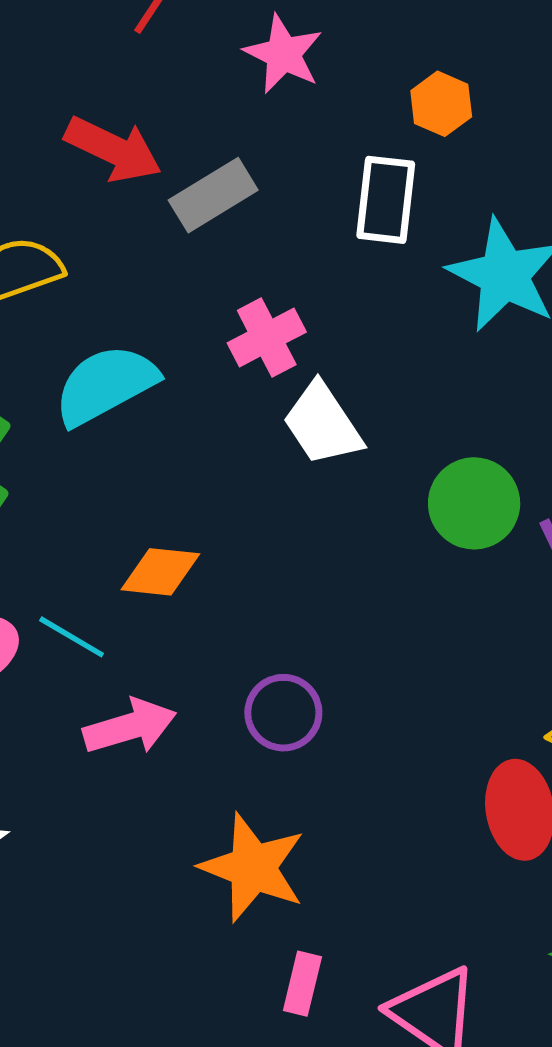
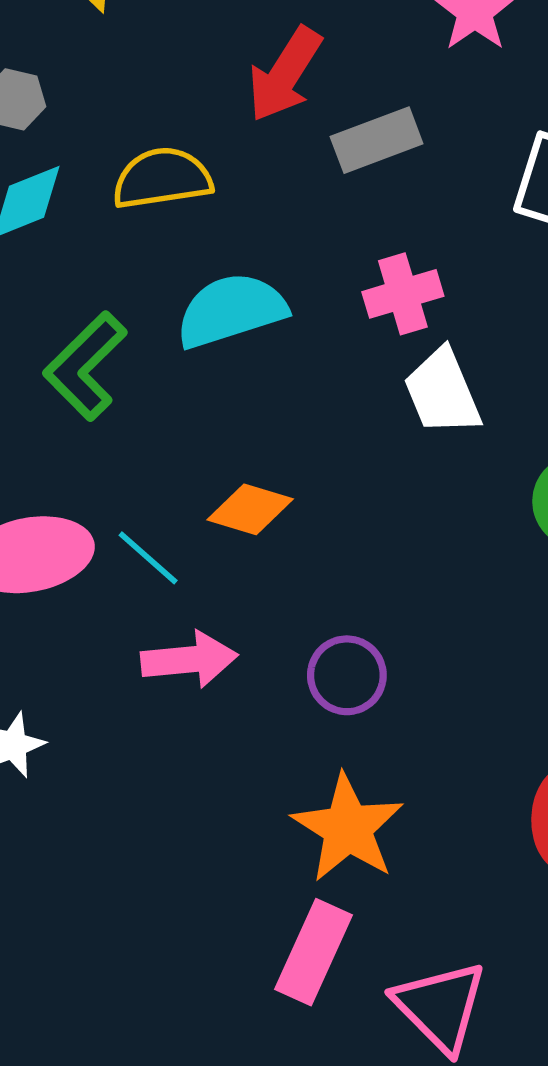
red arrow: (113, 149) -> (285, 74), turned 86
orange star: (253, 868) -> (348, 828), moved
pink rectangle: (302, 984) -> (313, 952), size x1.6

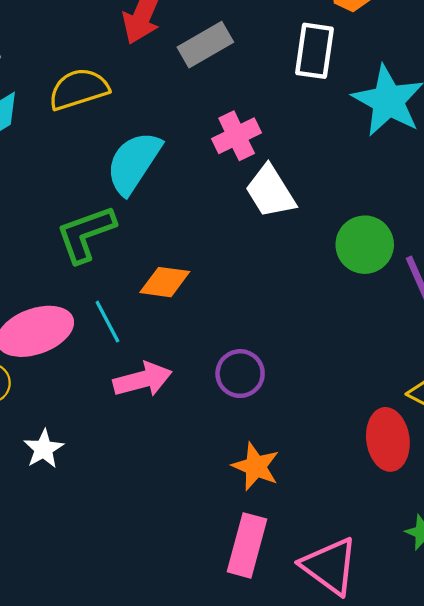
cyan semicircle: (231, 310) -> (134, 163), turned -30
green L-shape: (85, 366) -> (86, 234), moved, turned 34
cyan line: (148, 558) -> (107, 322), turned 30
orange star: (348, 828) -> (256, 466), size x0.7

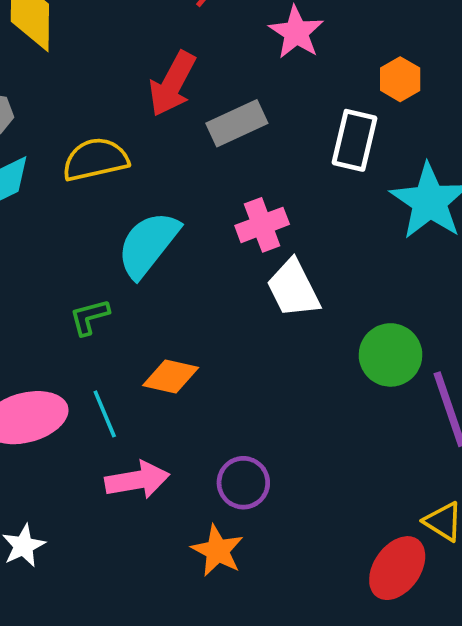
green L-shape: (86, 234) -> (89, 317), size x0.6
red ellipse: (388, 439) -> (397, 568), turned 38
orange star: (256, 466) -> (217, 551), moved

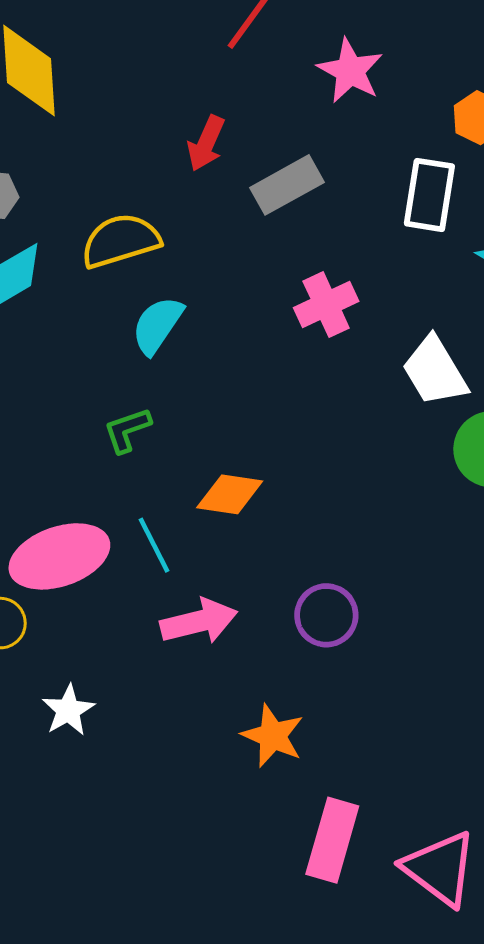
red arrow: (172, 84) -> (206, 143), size x0.7
cyan semicircle: (148, 244) -> (157, 325), moved, size x0.7
white trapezoid: (293, 289) -> (435, 371), moved
orange star: (217, 551) -> (273, 736), moved

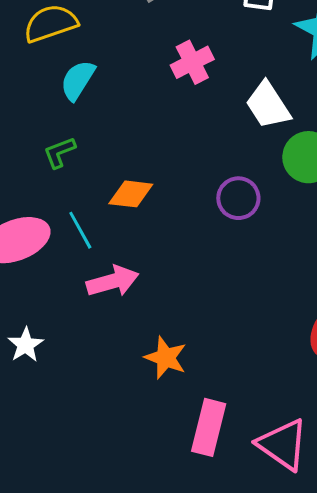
purple circle: (326, 615) -> (238, 198), moved

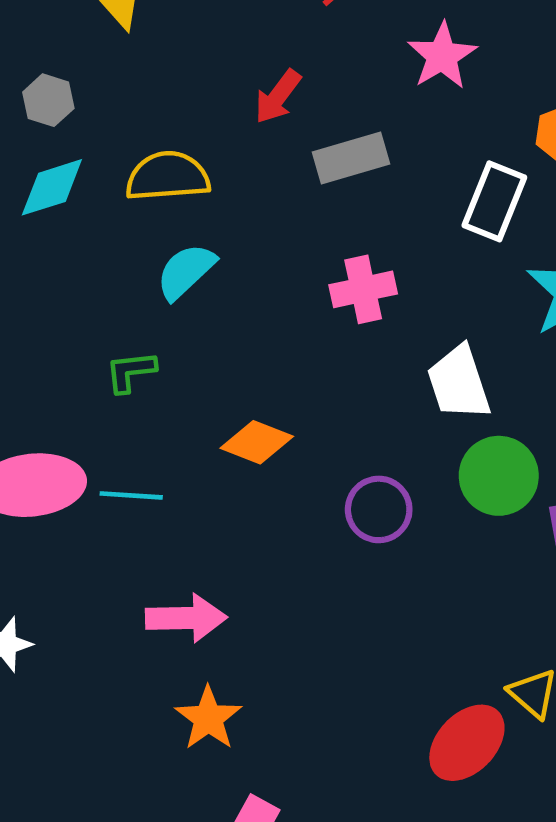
orange diamond: (131, 194) -> (257, 442), moved
cyan line: (80, 230) -> (131, 495), turned -72
pink arrow: (113, 281) -> (186, 618), moved

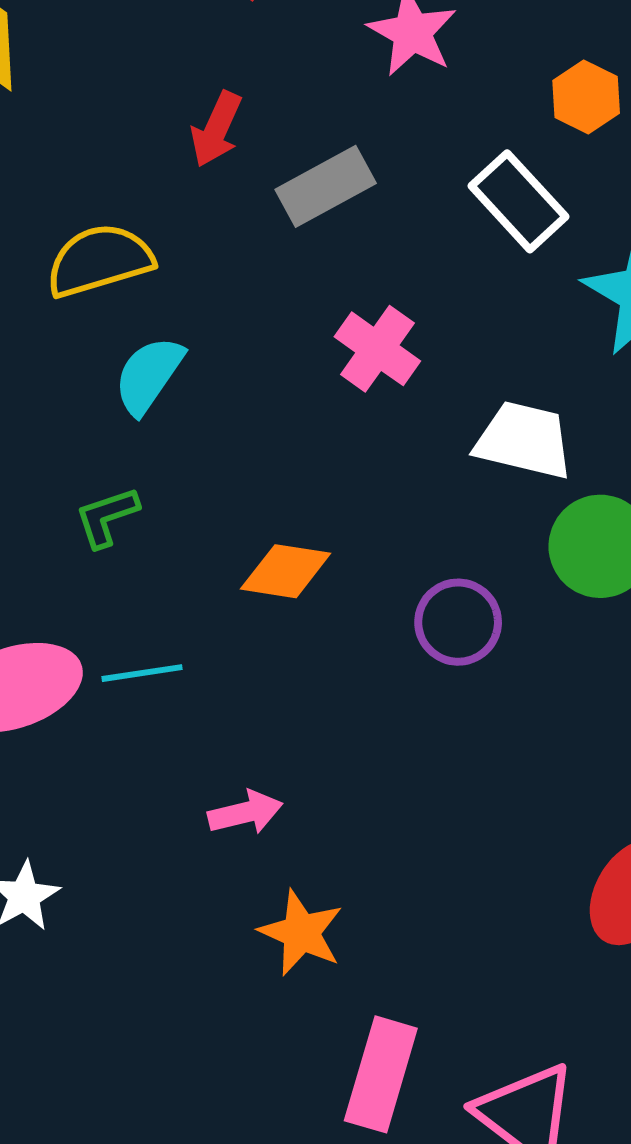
white rectangle: (494, 201) -> (519, 201), turned -52
pink cross: (363, 289) -> (377, 349), turned -30
white trapezoid: (459, 383) -> (524, 440), turned 134
pink arrow: (186, 618) -> (245, 813), size x0.7

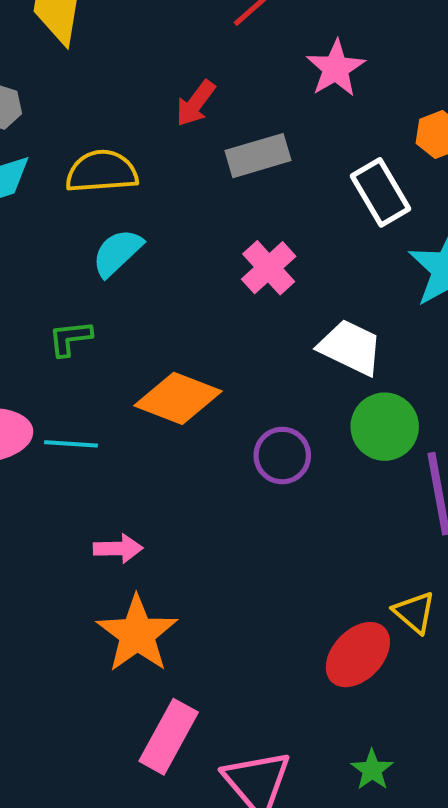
orange diamond: (286, 571) -> (178, 398), size x1.4
orange star: (301, 933) -> (137, 634), size x1.4

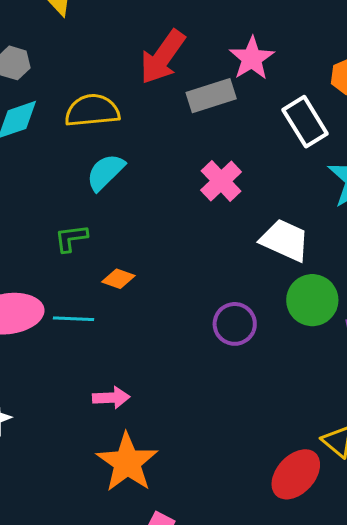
pink star: (336, 68) -> (252, 58), moved
red arrow: (196, 103) -> (163, 57), size x1.5
orange diamond: (178, 398) -> (118, 279), moved, size x0.5

